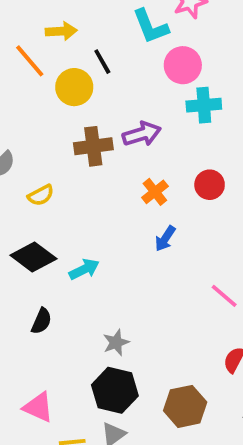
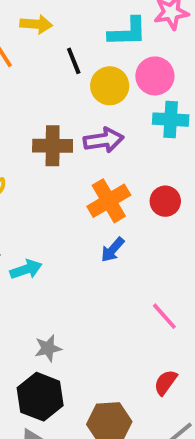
cyan L-shape: (150, 26) -> (128, 32), turned -78
yellow circle: (74, 87) -> (110, 86), moved
orange cross: (155, 192) -> (109, 201), size x1.5

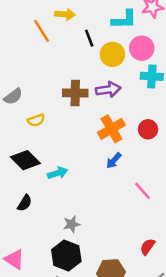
pink line: (164, 316) -> (143, 191), moved

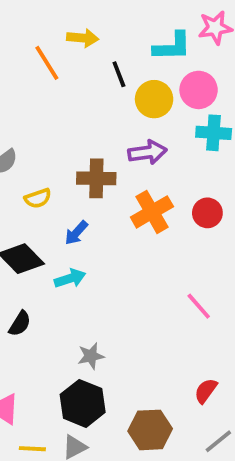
brown cross: (75, 93) -> (96, 178), moved
blue arrow: (114, 161) -> (76, 233), moved

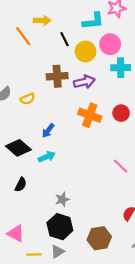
brown cross: (96, 178) -> (57, 76), moved
yellow semicircle: (38, 198) -> (28, 99), moved
orange cross: (152, 212) -> (90, 115), turned -35

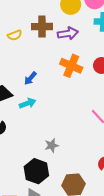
yellow semicircle: (28, 99) -> (15, 35), moved
gray star: (62, 199) -> (52, 145), moved

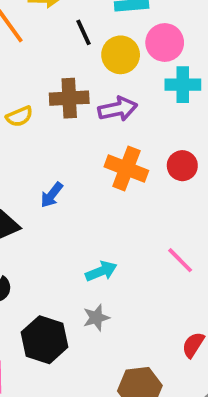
cyan arrow: (28, 103) -> (101, 271), moved
black hexagon: (36, 171) -> (45, 340), moved

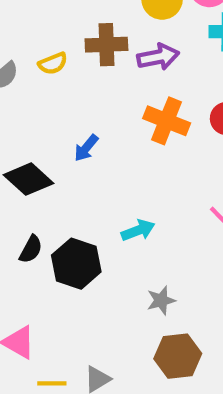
gray star: (96, 318) -> (161, 300), moved
black hexagon: (45, 340) -> (76, 264), moved

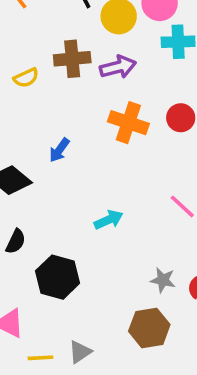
black hexagon: (76, 264) -> (58, 277), moved
gray star: (161, 300) -> (163, 280), moved, turned 30

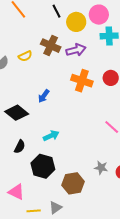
brown cross: (72, 59) -> (51, 46), turned 30
cyan arrow: (109, 220) -> (51, 136), moved
brown hexagon: (149, 328) -> (73, 183), moved

